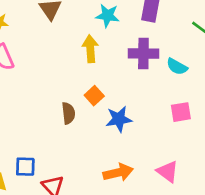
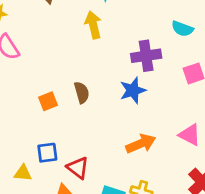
purple cross: (143, 53) -> (146, 56), moved
orange square: (94, 96) -> (48, 101), moved, turned 30

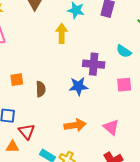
brown semicircle: (82, 93) -> (41, 89), moved

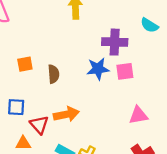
pink square: (124, 85) -> (125, 71), moved
orange arrow: (75, 125) -> (66, 114), moved
pink triangle: (111, 127) -> (138, 115), turned -48

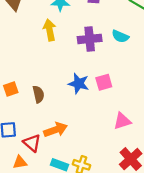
purple cross: (115, 42) -> (90, 39), moved
blue star: (98, 69) -> (79, 84), turned 30

